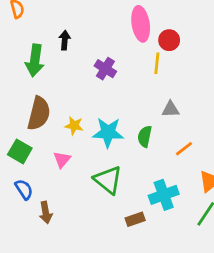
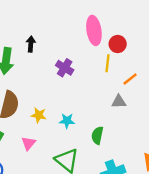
cyan star: (108, 132) -> (67, 121), size x0.6
green semicircle: (145, 136) -> (97, 135), moved
orange line: (184, 149) -> (130, 79), moved

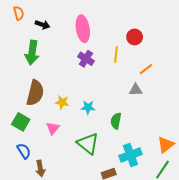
pink ellipse: (94, 30) -> (83, 29), moved
black arrow: (31, 44) -> (42, 25), moved, turned 104
yellow line: (108, 63) -> (116, 55), moved

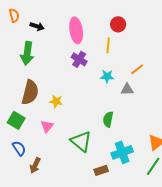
red circle: (135, 37) -> (118, 24), moved
yellow line: (116, 55) -> (108, 45), moved
cyan star: (88, 107) -> (107, 76), moved
brown arrow: (40, 168) -> (35, 165), turned 35

